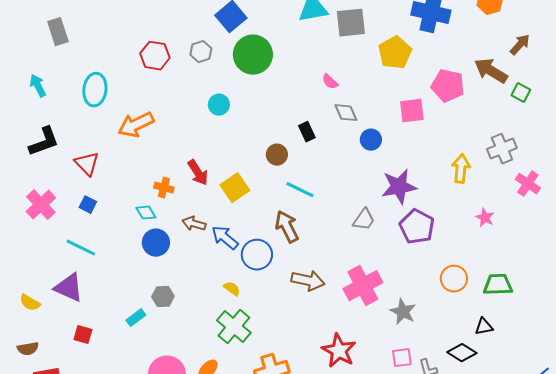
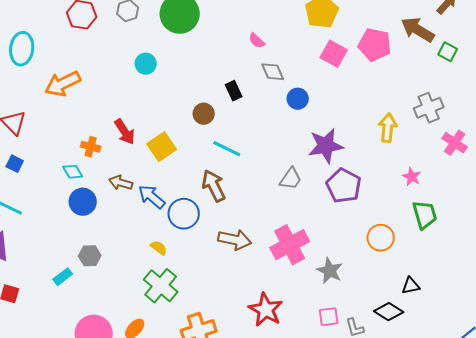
pink square: (412, 111) -> (334, 54), moved, turned 36
green trapezoid: (498, 285) -> (425, 215), moved, turned 76

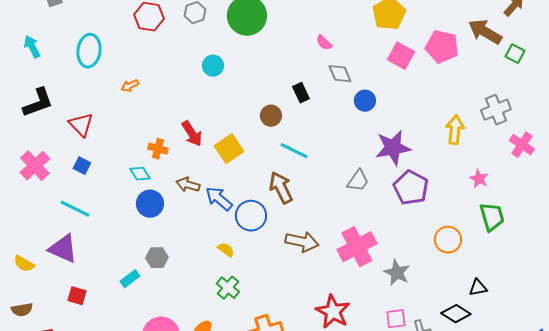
orange arrow: (63, 84) -> (130, 86), size x0.5
green cross: (161, 286) -> (228, 288), size x0.7

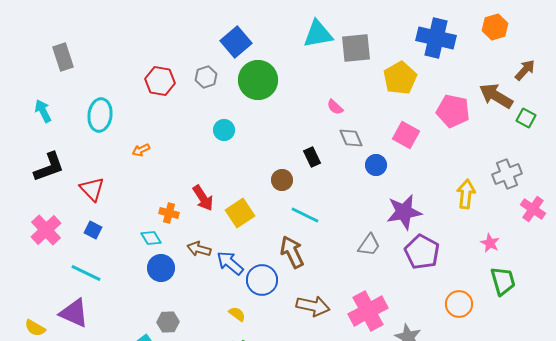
pink square: (401, 56) -> (406, 135), moved

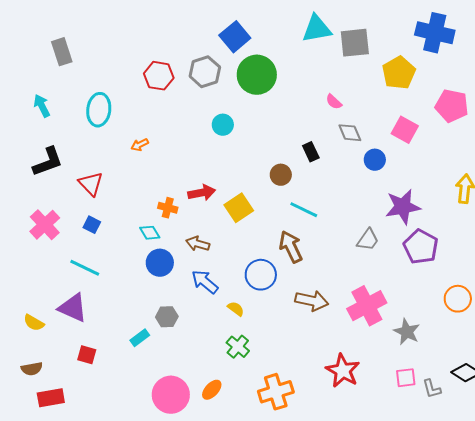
gray hexagon: (206, 77) -> (205, 72), size x1.4
red arrow: (203, 198) -> (202, 193), turned -68
blue arrow: (230, 263) -> (205, 282), moved

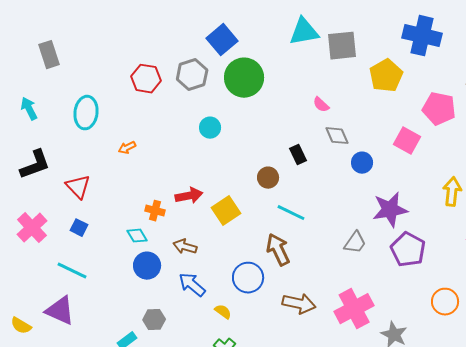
pink square: (405, 130) -> (407, 141), moved

